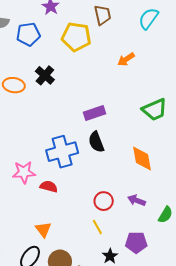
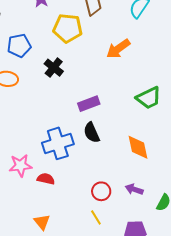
blue pentagon: (28, 34) -> (19, 46), moved
orange arrow: (126, 59) -> (118, 49), size x1.4
black cross: (45, 75) -> (54, 68), moved

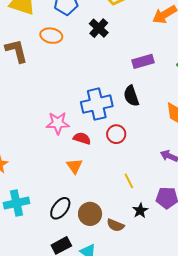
purple rectangle: (89, 104) -> (143, 61), moved
red circle: (101, 191) -> (116, 134), moved
orange triangle: (42, 222) -> (75, 166), moved

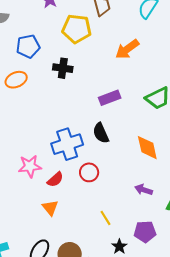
black cross: (99, 28) -> (63, 68), turned -30
orange ellipse: (51, 36) -> (16, 80), turned -30
red semicircle: (82, 138) -> (55, 179), turned 126

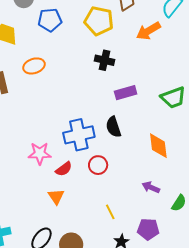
blue pentagon: (28, 46) -> (50, 20), moved
orange arrow: (127, 49) -> (148, 31), moved
black cross: (63, 68) -> (104, 60), moved

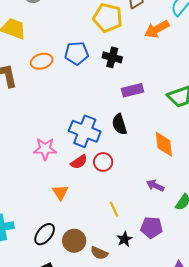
blue pentagon: (50, 20) -> (76, 53), moved
blue cross: (79, 135) -> (85, 131), turned 32
red semicircle: (64, 169) -> (79, 162), moved

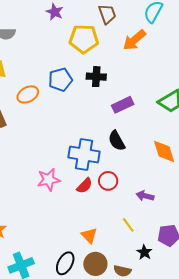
purple arrow: (155, 186) -> (145, 196), moved
orange triangle: (60, 192) -> (89, 235), moved

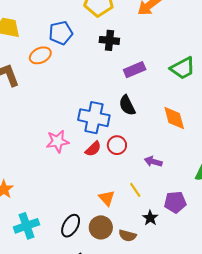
blue pentagon: (60, 80) -> (61, 33), moved
orange triangle: (89, 235) -> (107, 198), moved

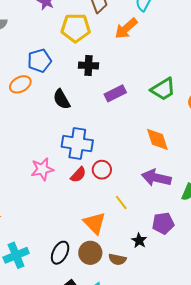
black semicircle: (127, 105) -> (62, 99), moved
purple arrow: (153, 162) -> (156, 178), moved, size x1.6
yellow line: (135, 190) -> (121, 202), moved
orange triangle: (107, 198) -> (95, 223), size x1.4

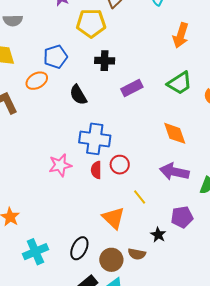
orange arrow: (126, 28) -> (181, 35), moved, turned -30
red semicircle: (78, 175) -> (96, 170), turned 138
brown circle: (90, 253) -> (111, 260), moved

